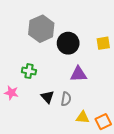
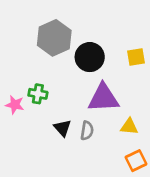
purple triangle: (78, 74) -> (103, 98), size x1.4
pink star: (11, 93) -> (15, 105), moved
yellow triangle: (83, 117) -> (129, 127), moved

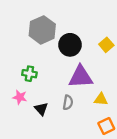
yellow square: (136, 57) -> (106, 45), turned -32
pink star: (15, 105) -> (20, 97), moved
black triangle: (62, 128) -> (41, 109), moved

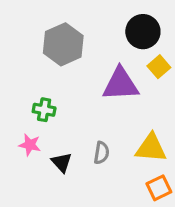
black circle: (70, 45) -> (143, 32), moved
purple triangle: (81, 77) -> (121, 84), moved
yellow triangle: (101, 99) -> (151, 148), size x1.5

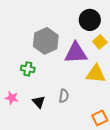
gray hexagon: (63, 44) -> (46, 41), moved
pink star: (30, 145) -> (12, 98), moved
yellow triangle: (151, 148) -> (96, 74), moved

